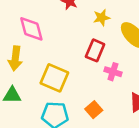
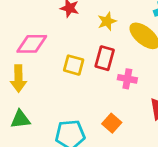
pink diamond: (31, 29) -> (32, 44), turned -68
yellow square: (54, 78) -> (74, 65), moved, size x0.7

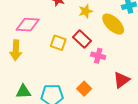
red rectangle: (105, 58) -> (82, 39), turned -66
green triangle: (20, 119) -> (23, 92), moved

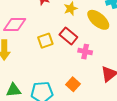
yellow square: (58, 43) -> (45, 41), turned -35

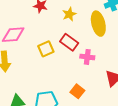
yellow ellipse: (98, 20) -> (98, 24), turned 40

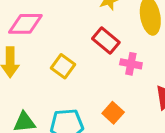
yellow square: (46, 49) -> (63, 66), moved, turned -35

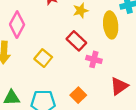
pink diamond: (25, 24) -> (17, 25), turned -65

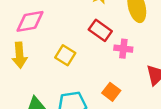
pink diamond: (17, 25) -> (30, 21), turned 60

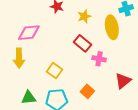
yellow square: (65, 55) -> (54, 71), moved

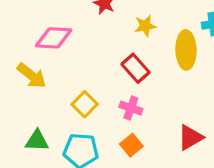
yellow arrow: (19, 58) -> (32, 76), turned -60
pink cross: (99, 59) -> (131, 108), moved

